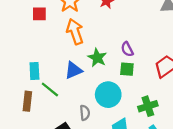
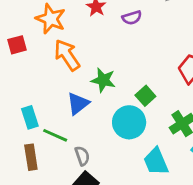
purple semicircle: (127, 49) -> (132, 18), moved, turned -64
green square: (127, 69) -> (145, 96), moved, turned -32
gray semicircle: (85, 113) -> (82, 156), moved

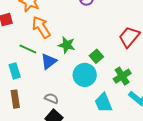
green line: (55, 135) -> (28, 49), moved
gray semicircle: (82, 156) -> (51, 98), turned -48

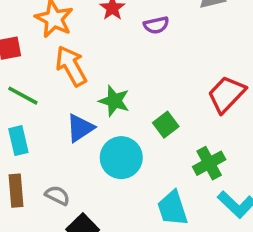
green line: (28, 49) -> (23, 96), moved
cyan circle: (85, 75) -> (121, 158), moved
gray semicircle: (51, 98) -> (57, 195), moved

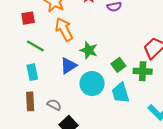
green cross: (209, 163) -> (143, 71), moved, turned 30
cyan trapezoid: (172, 208) -> (120, 93), moved

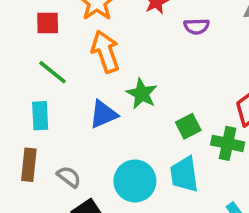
cyan circle: (92, 84) -> (135, 181), moved

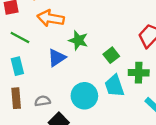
orange arrow: (105, 52) -> (51, 18), turned -50
green cross: (228, 143) -> (139, 73), moved
gray semicircle: (69, 177) -> (43, 101), turned -35

